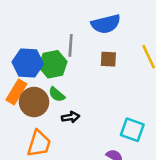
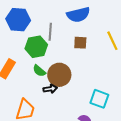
blue hexagon: (28, 63) -> (18, 20), moved
brown circle: (34, 102) -> (59, 75), moved

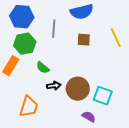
green hexagon: (36, 47) -> (25, 44), moved
brown circle: (59, 75) -> (78, 89), moved

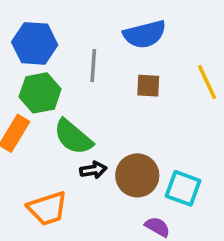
green semicircle: (43, 68) -> (73, 137), size x1.6
orange trapezoid: (29, 107) -> (47, 208), turned 55

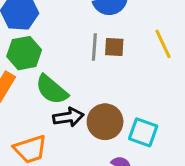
gray line: (93, 65) -> (94, 47), moved
black arrow: (93, 170) -> (68, 117), size x1.4

